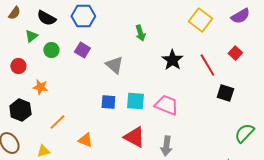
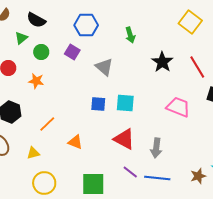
blue hexagon: (83, 16) -> (86, 25), moved
orange star: (40, 87) -> (36, 81), moved
pink trapezoid: (166, 105) -> (178, 107), moved

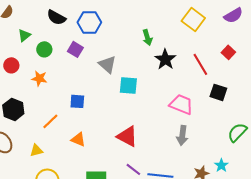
black semicircle: (36, 20) -> (56, 17), moved
green arrow: (130, 35) -> (147, 37), moved
cyan square: (125, 103) -> (128, 85), moved
blue square: (98, 104) -> (77, 101), moved
gray arrow: (156, 148) -> (182, 135), moved

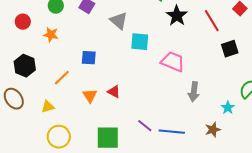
black square: (218, 92) -> (230, 49), turned -36
pink trapezoid: (181, 104) -> (173, 62), moved
red triangle: (127, 136) -> (114, 92), moved, size x0.6
orange triangle: (78, 139) -> (90, 96), turned 35
cyan star: (221, 165) -> (228, 108), moved

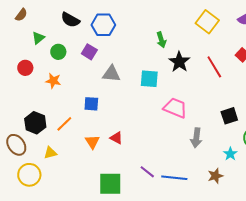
gray triangle: (119, 21) -> (111, 74), moved, turned -36
cyan square: (140, 42) -> (149, 79), moved
black square: (230, 49) -> (229, 116), moved
black hexagon: (25, 66) -> (35, 123), moved
yellow circle: (59, 137) -> (29, 175), moved

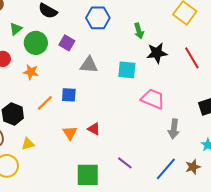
blue hexagon: (103, 25) -> (98, 18), moved
green circle: (58, 52) -> (36, 43), size x1.5
black star: (179, 62) -> (157, 53), turned 30
orange line: (64, 124) -> (45, 103), moved
blue line: (174, 178) -> (166, 169), moved, turned -55

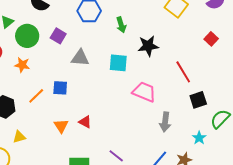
green arrow: (139, 31) -> (121, 25), moved
red line: (192, 58) -> (183, 72), moved

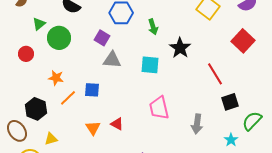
purple square: (58, 36) -> (102, 38), moved
red square: (211, 39) -> (243, 41), size x1.6
black star: (148, 46) -> (180, 48), turned -30
orange star: (22, 65) -> (56, 78), moved
pink trapezoid: (144, 92) -> (159, 108), moved, turned -125

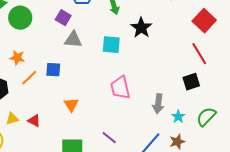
red line: (215, 74) -> (199, 54), moved
green semicircle: (252, 121) -> (206, 117), moved
red triangle: (117, 124) -> (34, 121), moved
orange triangle: (93, 128) -> (71, 105), moved
cyan star: (231, 140) -> (178, 117), moved

